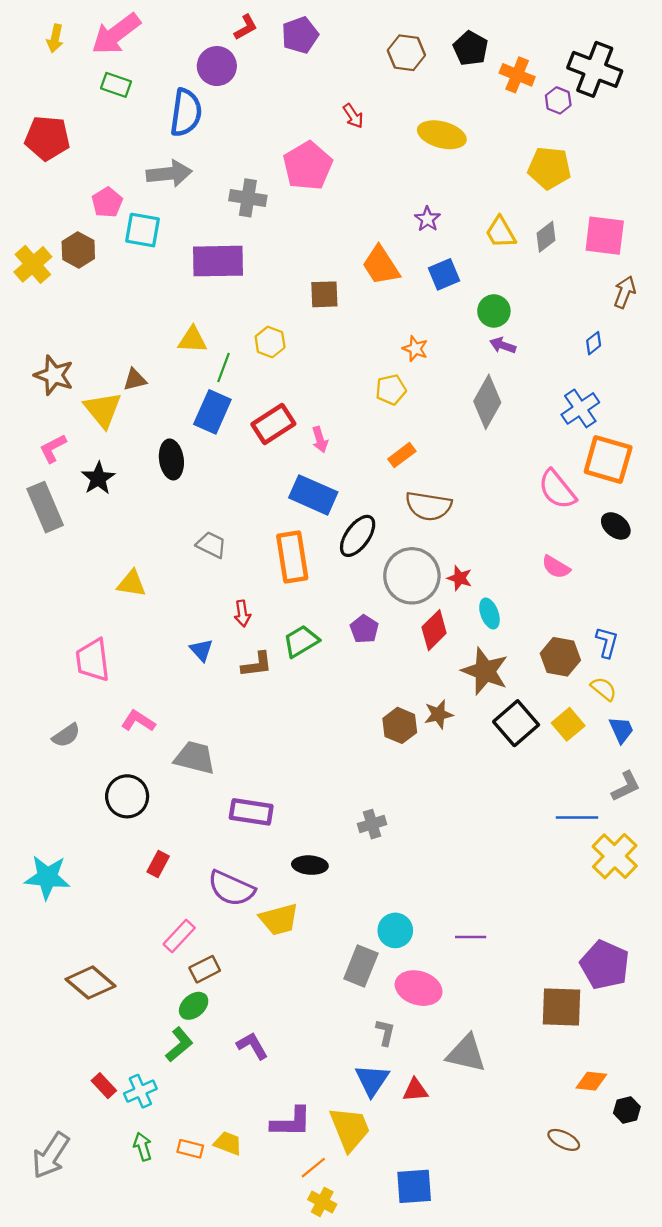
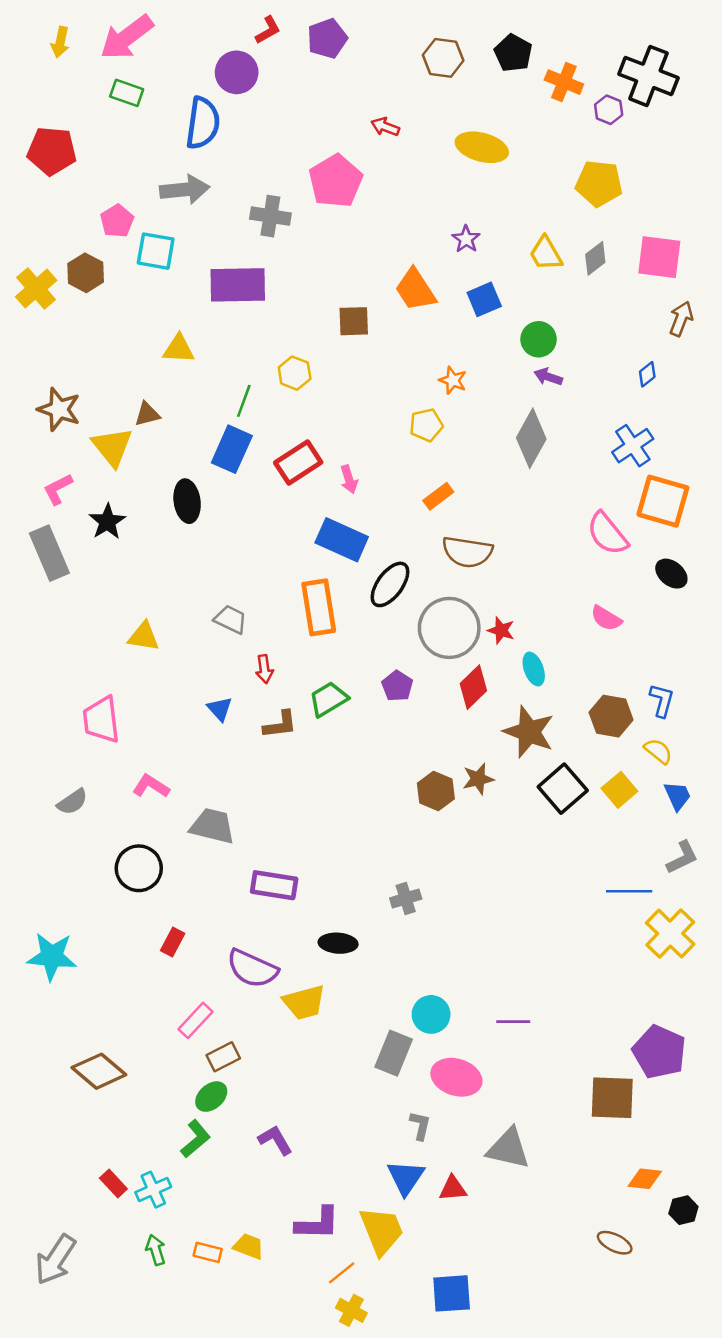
red arrow: (353, 116) -> (385, 127), turned 145
yellow triangle: (192, 340) -> (179, 349), moved
gray trapezoid: (211, 545) -> (231, 619), moved

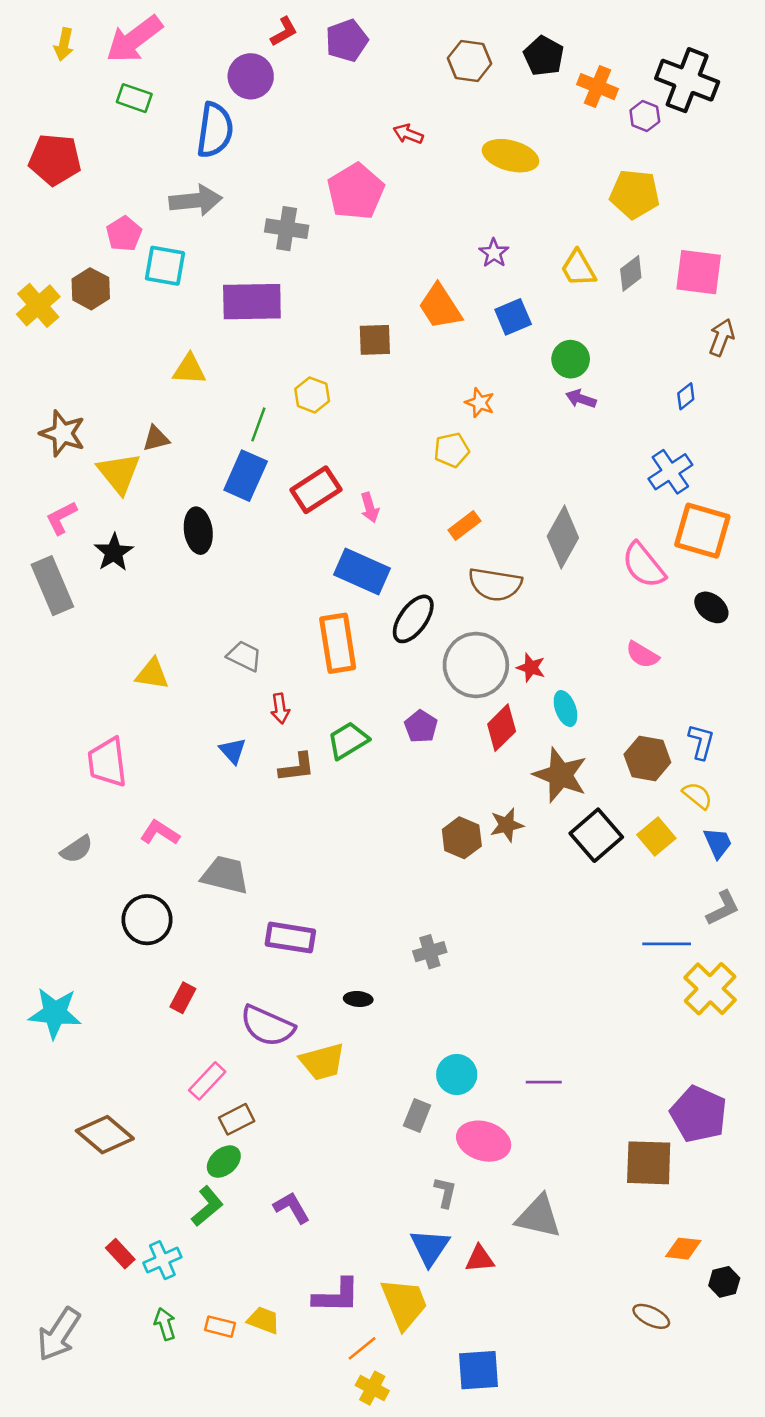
gray diamond: (531, 438) -> (563, 537), moved
black ellipse: (338, 943) -> (358, 999), size x0.7
gray rectangle: (394, 1053) -> (417, 1115), size x0.7

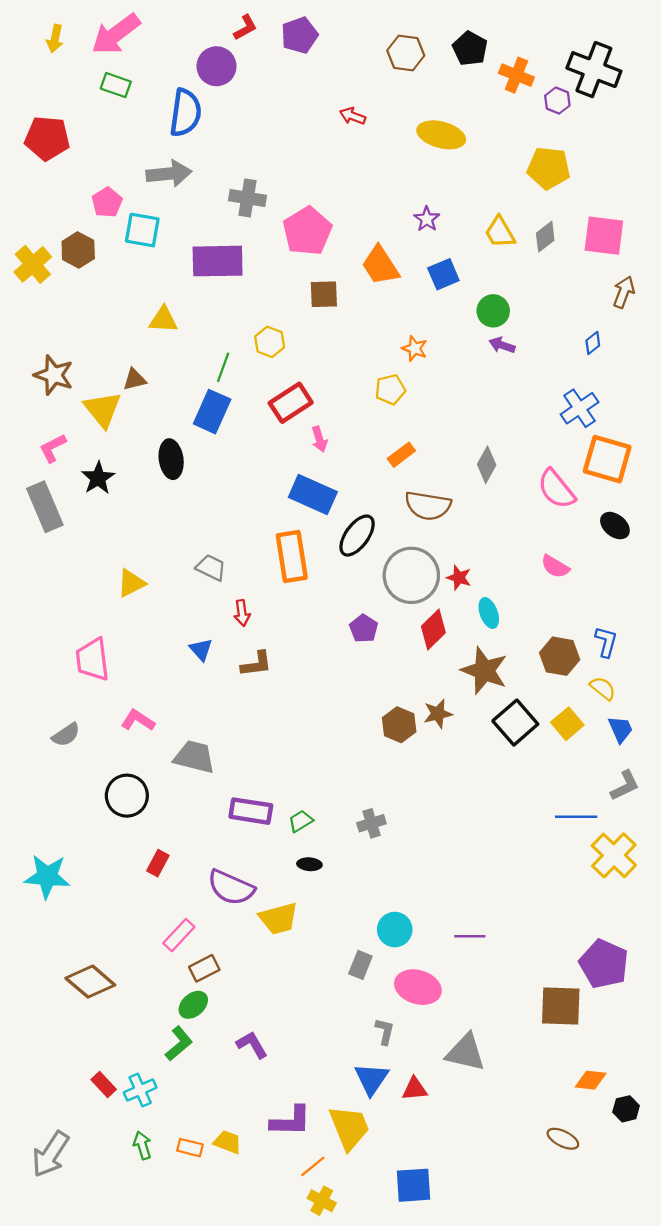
pink pentagon: (356, 192) -> (307, 231), moved
red rectangle: (316, 490) -> (291, 403), moved
gray diamond: (563, 537) -> (487, 465), size x0.7
yellow triangle: (152, 674) -> (131, 583), turned -36
green trapezoid: (348, 740) -> (301, 821), moved, size x0.7

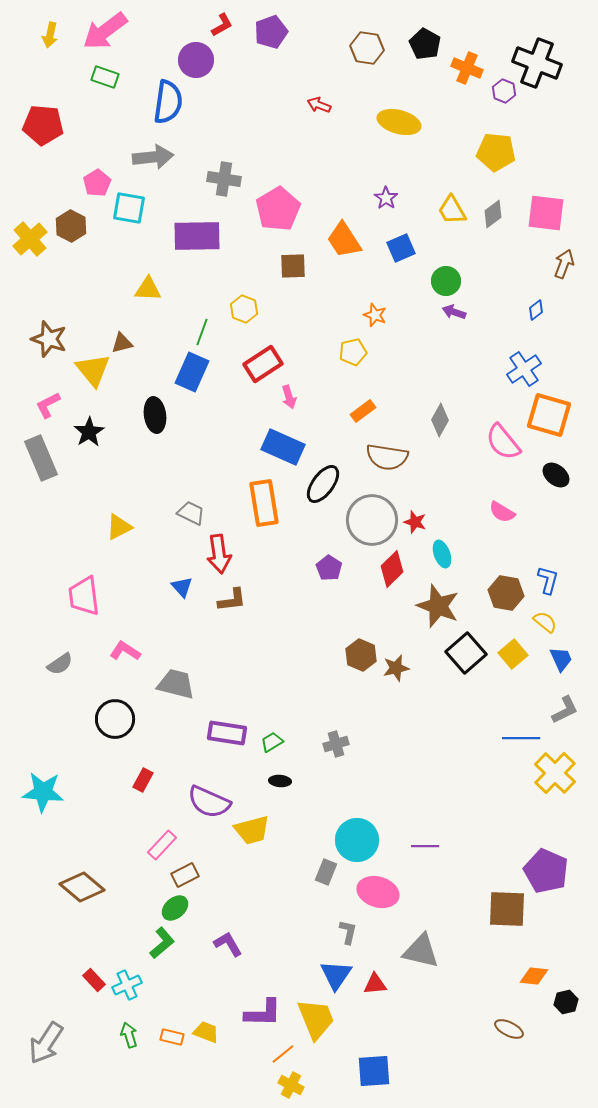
red arrow: (242, 613) -> (219, 554), size x1.6
brown star: (438, 714) -> (396, 668), moved
cyan circle: (395, 930) -> (357, 840), size x1.4

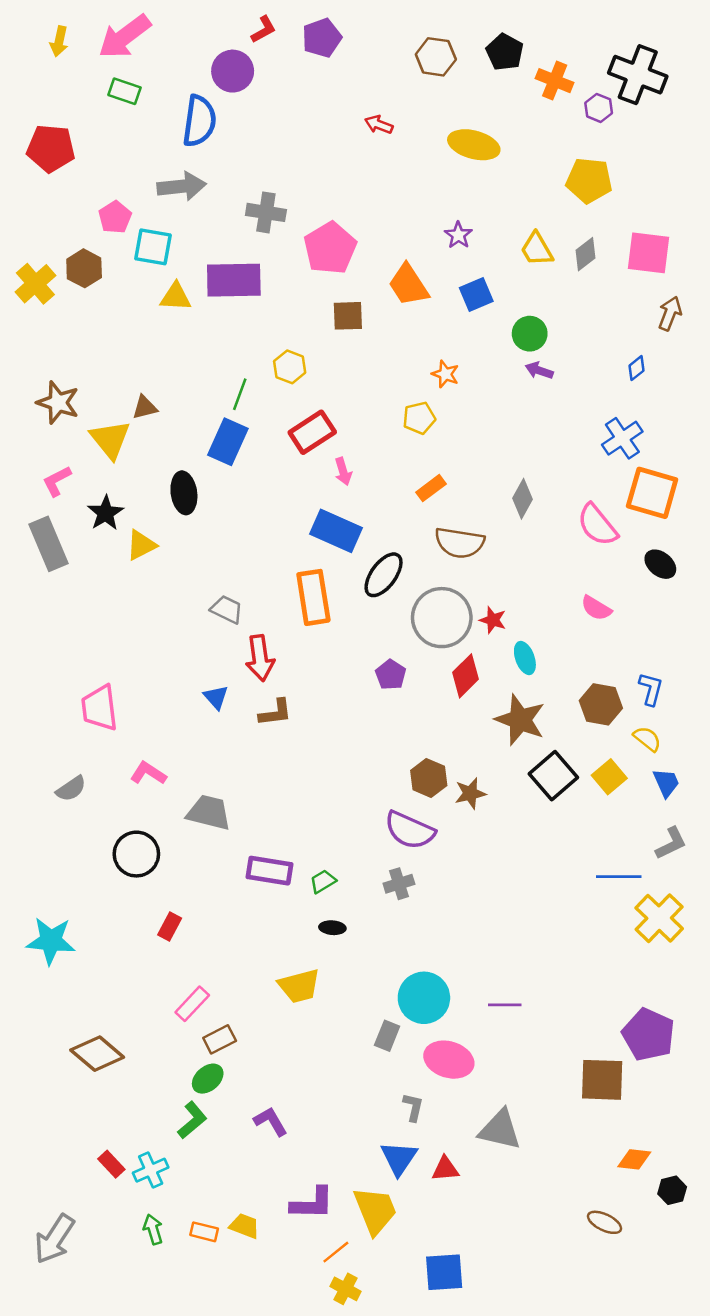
yellow triangle: (148, 289) -> (176, 297), moved
yellow triangle: (119, 527) -> (141, 545), moved
purple semicircle: (209, 802) -> (410, 830), moved

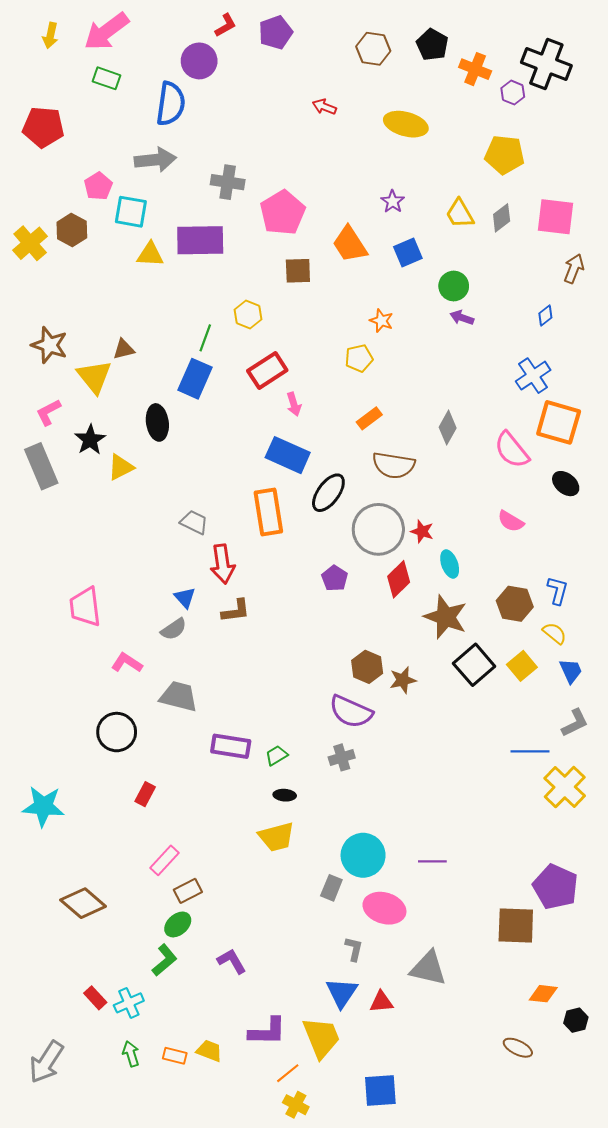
gray semicircle: (71, 789) -> (174, 629), moved
yellow trapezoid: (299, 986) -> (277, 837), moved

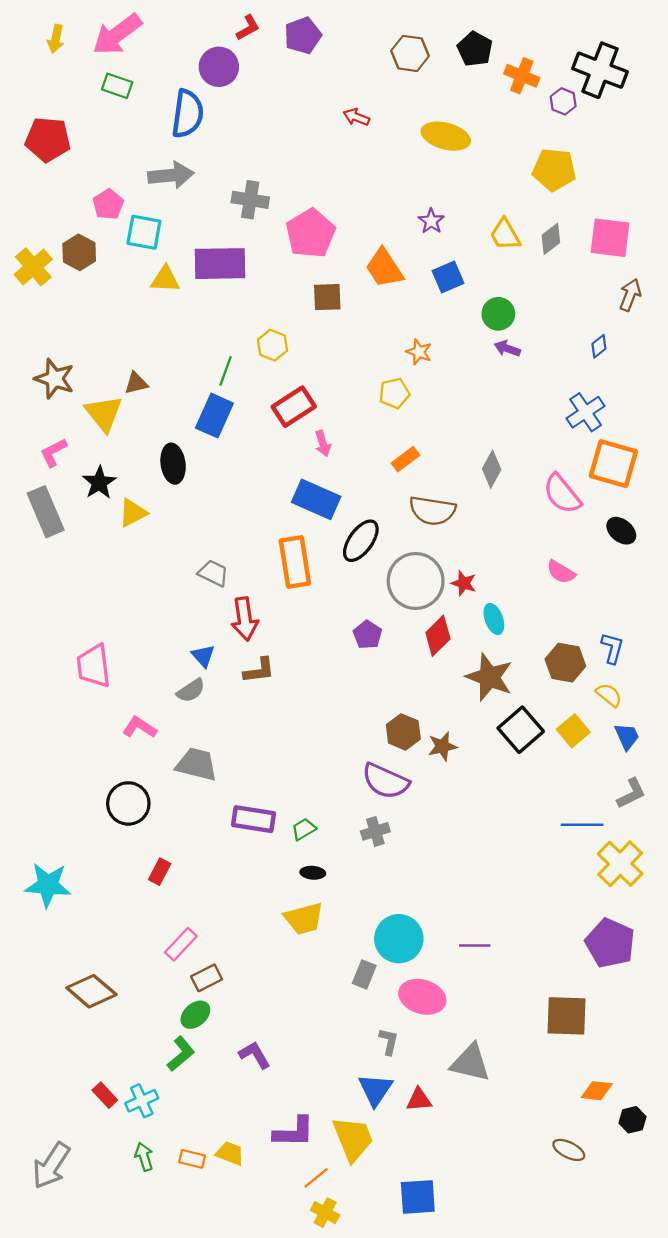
purple pentagon: (556, 887) -> (610, 943), moved

